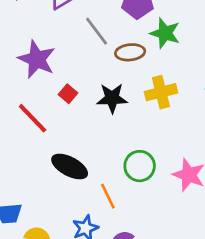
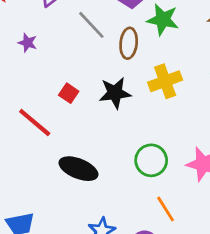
brown ellipse: (130, 52) -> (129, 43), turned -72
purple star: (37, 59) -> (28, 43), moved, size x0.5
orange line: (108, 196) -> (166, 209), moved

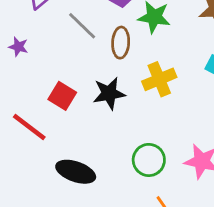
red square: (69, 93) -> (62, 96), size x1.4

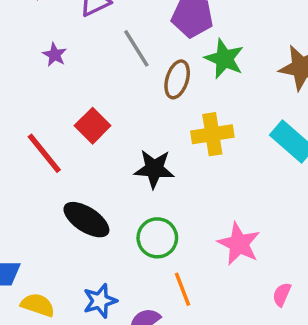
black star: (109, 93) -> (154, 169), moved
green circle: (149, 160) -> (157, 238), moved

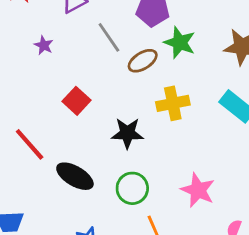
brown ellipse: (177, 79) -> (143, 61), turned 44
red line: (44, 153) -> (30, 144), moved

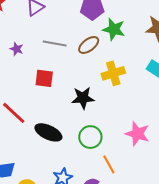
gray line: (109, 37) -> (55, 44), moved, turned -40
purple star: (44, 45) -> (17, 49), moved
red square: (77, 101) -> (44, 78), turned -30

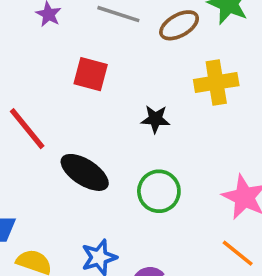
black star: (83, 98) -> (155, 119), size x0.7
orange line: (109, 164) -> (238, 253), moved, turned -30

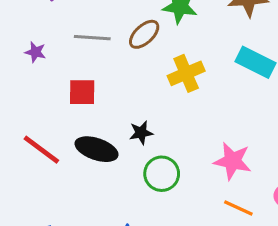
black star: (155, 119) -> (141, 133), moved
black ellipse: (85, 172) -> (97, 149), moved

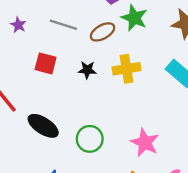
black star: (141, 133) -> (87, 70), moved
black ellipse: (97, 149) -> (43, 126), moved

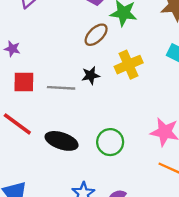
gray line: (63, 25) -> (61, 88), moved
red square: (46, 63) -> (24, 82), moved

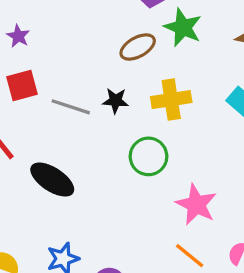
red square: (24, 82) -> (22, 85), turned -30
green circle: (110, 142) -> (148, 156), moved

